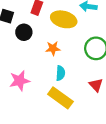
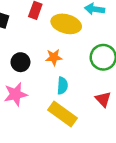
black circle: (24, 32) -> (20, 62), moved

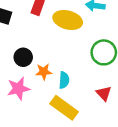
orange star: (54, 57) -> (44, 72), moved

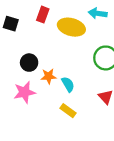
cyan semicircle: (64, 80) -> (68, 84), turned -35
yellow rectangle: (64, 108) -> (68, 111), size x0.6

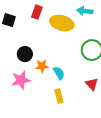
yellow rectangle: (68, 111) -> (59, 96), turned 40

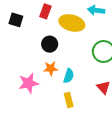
black circle: (25, 54) -> (50, 44), moved
cyan semicircle: (59, 73) -> (69, 76), turned 48

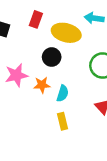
black circle: (50, 44) -> (52, 57), moved
pink star: (29, 83) -> (16, 75), moved

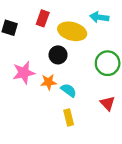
cyan semicircle: (63, 93) -> (69, 90), turned -70

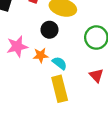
yellow rectangle: (69, 117) -> (60, 89), size x1.6

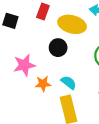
orange star: (41, 55) -> (43, 84), moved

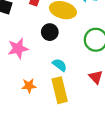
orange star: (43, 84) -> (29, 86), moved

